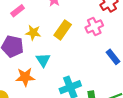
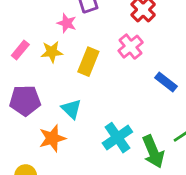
yellow star: (33, 33) -> (52, 52), moved

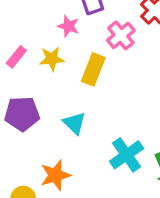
pink cross: (131, 47) -> (121, 35), moved
orange star: (52, 138) -> (55, 175), moved

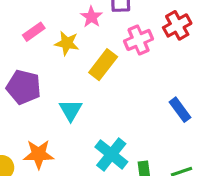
cyan cross: (127, 155) -> (111, 154), turned -32

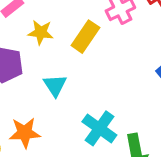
yellow star: (67, 43) -> (41, 32), moved

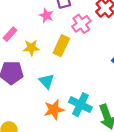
orange star: (25, 133) -> (54, 110), moved

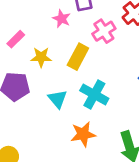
cyan cross: (80, 105) -> (94, 95), moved
orange star: (54, 110) -> (83, 134), moved

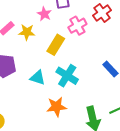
yellow star: (41, 57) -> (27, 32), moved
cyan triangle: (58, 99) -> (38, 78), turned -35

